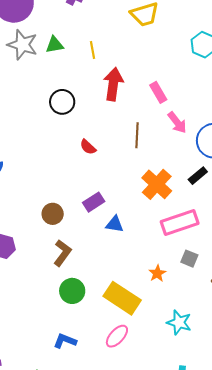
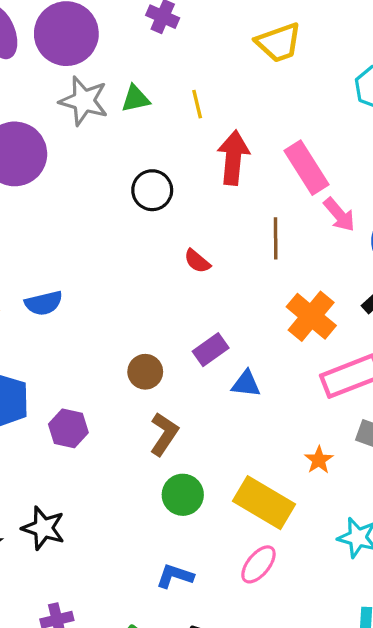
pink rectangle: (158, 92) -> (307, 168), size x1.5

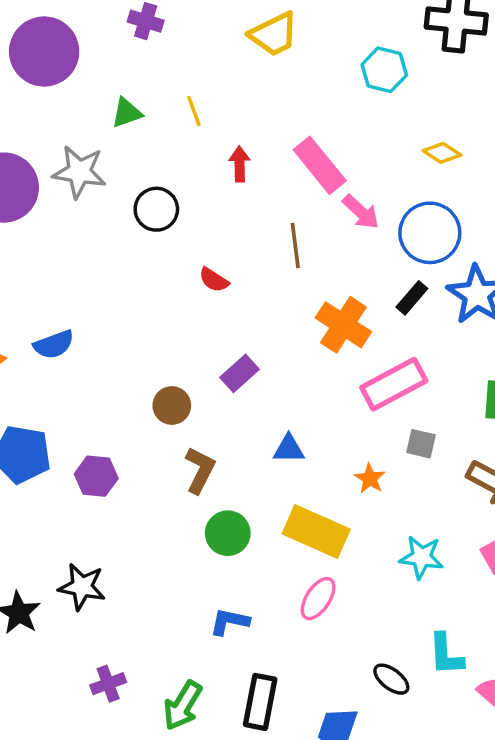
gray star: (84, 101) -> (79, 172), moved
red arrow: (233, 158) -> (240, 164), size x0.6
blue triangle: (246, 384) -> (289, 449), moved

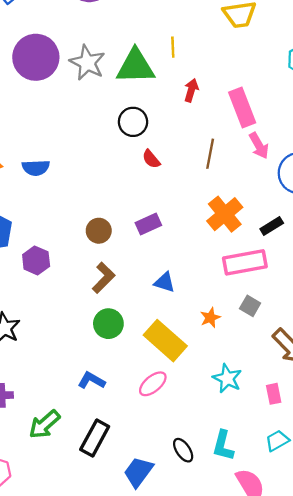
green triangle: (127, 113) -> (135, 66), moved, size x1.8
black circle: (156, 209) -> (133, 122), moved
black rectangle: (412, 298) -> (272, 226), moved

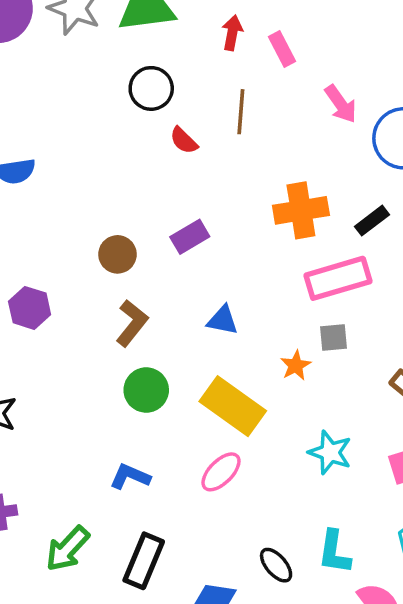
pink rectangle: (242, 107) -> (282, 49), moved, size x0.6
brown line: (210, 154) -> (241, 112), moved
orange cross: (225, 214) -> (301, 210), turned 36
gray square: (250, 306) -> (334, 337), moved, turned -30

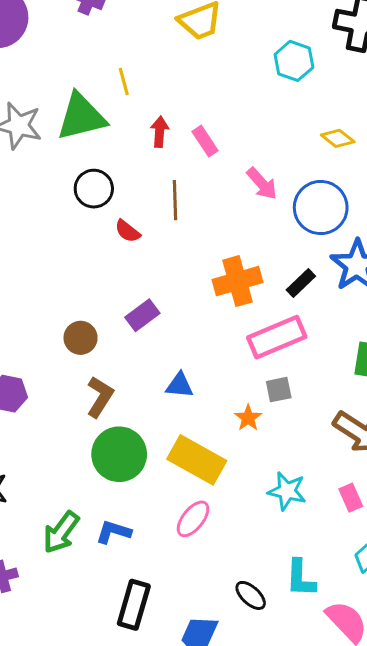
green circle: (146, 390) -> (119, 454), size x1.4
green arrow: (67, 549) -> (61, 532), moved

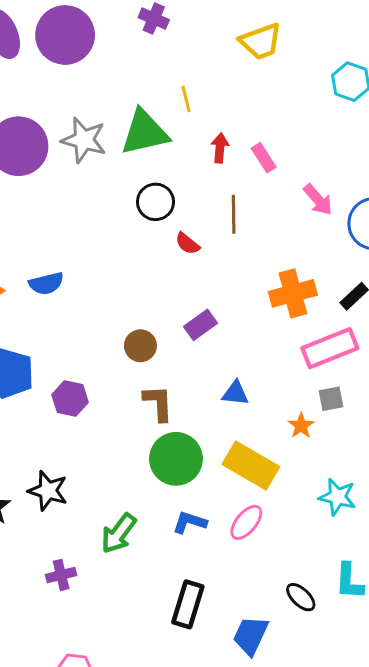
brown L-shape: (100, 397) -> (158, 403), turned -36
blue L-shape: (114, 532) -> (190, 522), moved

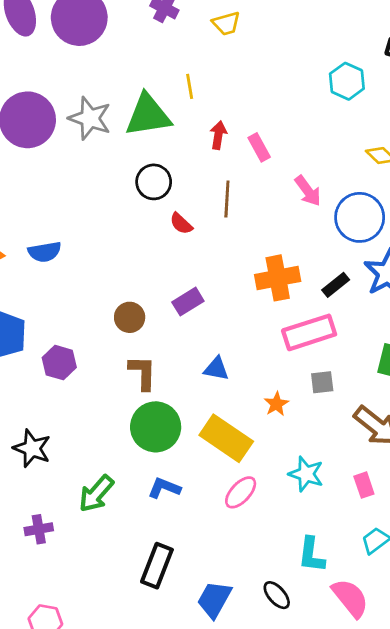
yellow trapezoid: (261, 41) -> (226, 23), moved, size x0.7
gray square: (331, 399) -> (322, 382), moved
pink ellipse: (246, 522) -> (241, 492), moved
black ellipse: (301, 597) -> (277, 595), moved

